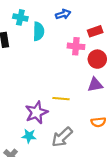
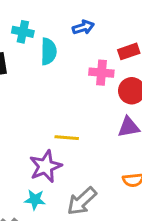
yellow line: (61, 99) -> (67, 138), moved

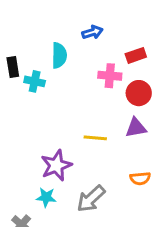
cyan cross: (23, 32) -> (35, 81), moved
yellow line: (67, 138) -> (95, 138), moved

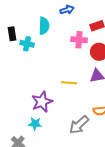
gray arrow: (91, 199) -> (79, 125), moved

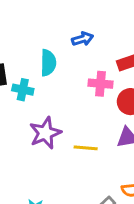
purple star: (42, 102) -> (45, 133), moved

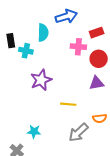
blue arrow: (83, 39) -> (66, 16), size x1.5
yellow line: (86, 148) -> (68, 104), moved

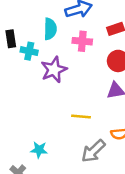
pink cross: (78, 47) -> (82, 41), moved
purple star: (41, 80) -> (54, 70), moved

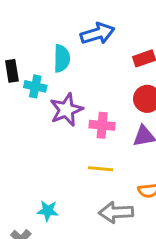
pink cross: (82, 41) -> (102, 125), moved
gray arrow: (93, 151) -> (116, 212), turned 40

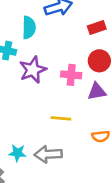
pink cross: (102, 125) -> (71, 75), moved
gray arrow: (116, 212) -> (48, 154), moved

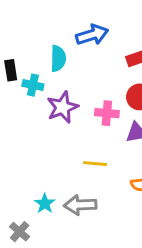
cyan star: (17, 153) -> (45, 203), turned 30

